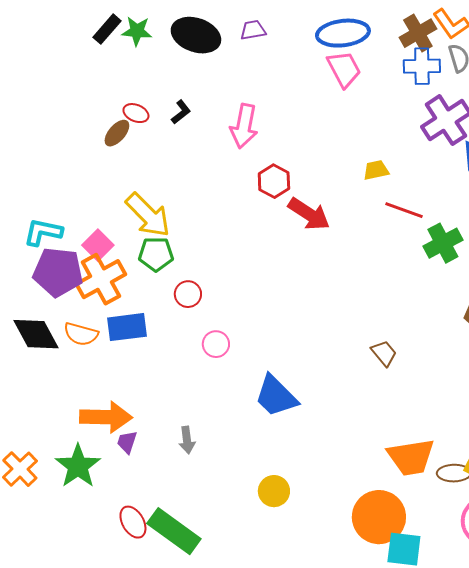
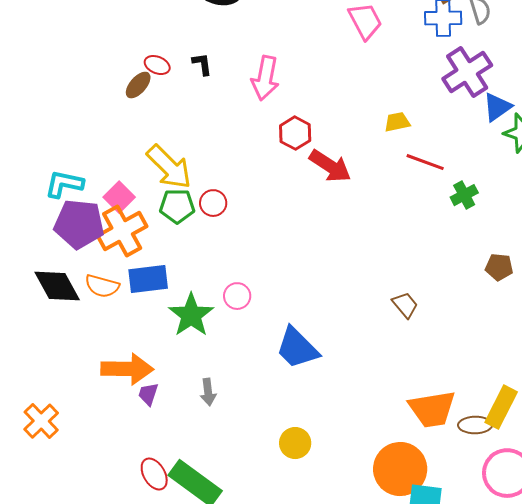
black L-shape: (181, 112) -> (202, 64), turned -60
green cross: (443, 243) -> (464, 195), size x0.7
red circle: (188, 294) -> (213, 203), moved
green star: (78, 466) -> (191, 315), moved

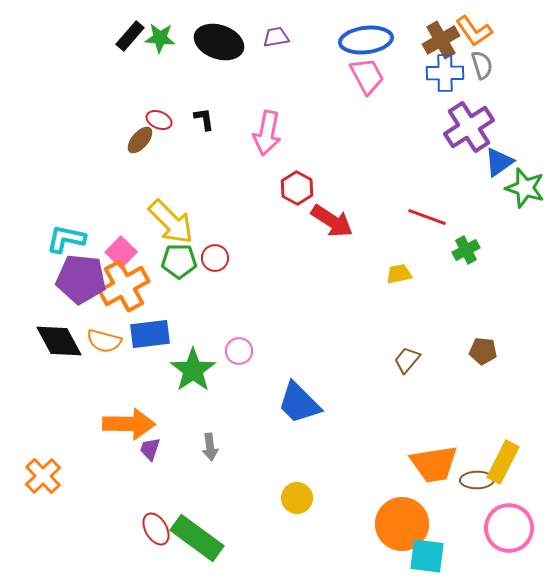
yellow trapezoid: (397, 122) -> (399, 274), moved
brown pentagon: (499, 267) -> (483, 351), moved
brown trapezoid: (405, 305) -> (407, 360), turned -100

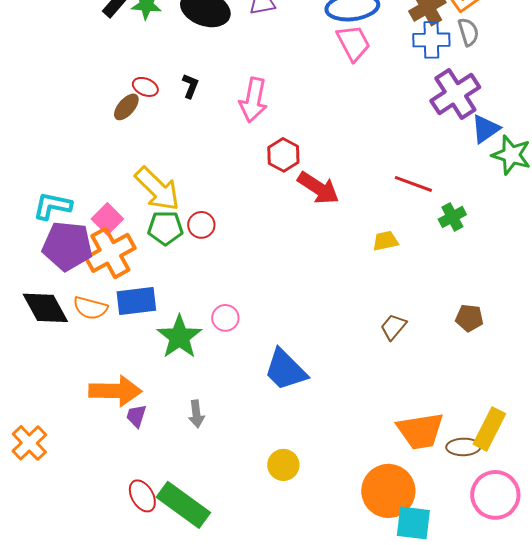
black L-shape: (204, 119) -> (190, 86), turned 30

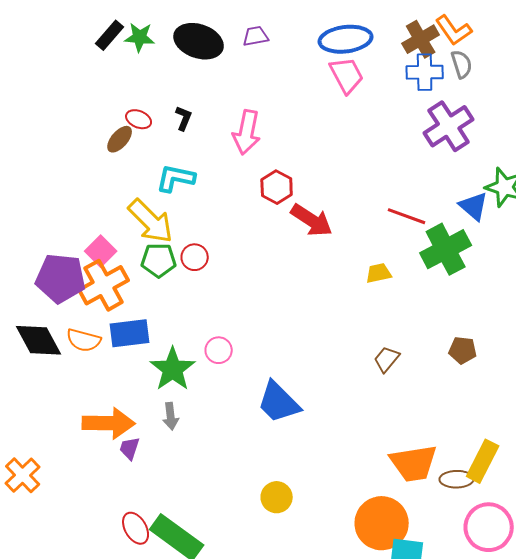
blue triangle: (485, 129) -> (474, 206), moved, turned -44
cyan L-shape: (52, 206) -> (176, 178), moved
green cross: (452, 217) -> (446, 249), size x1.8
gray arrow: (196, 414) -> (171, 416), moved

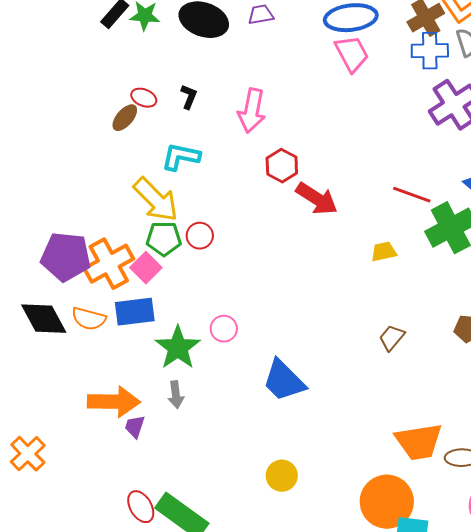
pink square: (101, 251) -> (146, 268), moved

